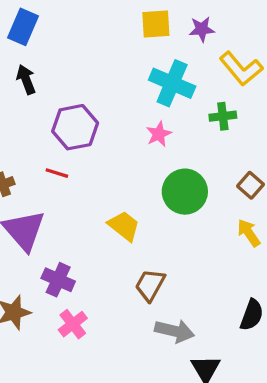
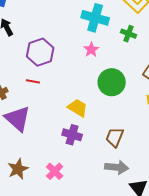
green cross: (223, 116) -> (128, 34), turned 35
purple cross: (58, 280) -> (72, 135), moved
brown trapezoid: (150, 285) -> (115, 137), moved

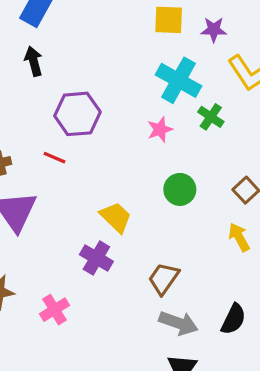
green cross: (128, 34) -> (211, 117), moved
green circle: (112, 82) -> (180, 189), size x0.7
gray arrow: (117, 167) -> (179, 323), moved

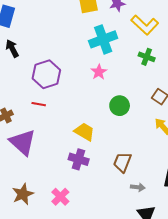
cyan cross: (178, 80) -> (103, 39), turned -36
green cross: (211, 117) -> (147, 57), moved
gray arrow: (179, 323) -> (138, 187), size x0.6

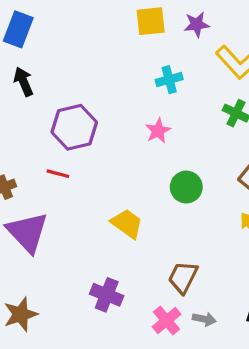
cyan cross: (103, 39) -> (169, 80), size x0.6
purple cross: (79, 159) -> (107, 295), moved
pink cross: (60, 197) -> (167, 320), moved

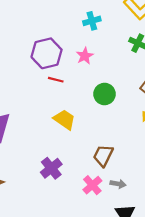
purple hexagon: (74, 127) -> (47, 53), moved
red line: (58, 174) -> (56, 80), moved
purple cross: (107, 295) -> (51, 168), turned 30

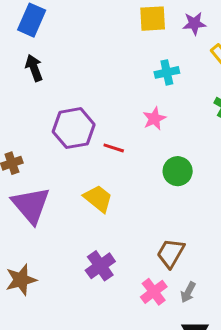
purple hexagon: (47, 53) -> (74, 128), moved
yellow trapezoid: (64, 120) -> (98, 199), moved
gray arrow: (118, 184) -> (188, 292), turned 104

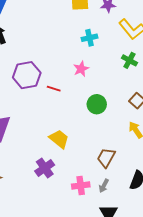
yellow trapezoid: (98, 199) -> (59, 139), moved
brown trapezoid: (171, 253) -> (106, 158), moved
pink cross: (154, 292) -> (81, 185), turned 30

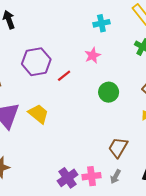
red line: (54, 89) -> (64, 76), turned -56
yellow trapezoid: (59, 139) -> (38, 114), moved
purple cross: (45, 168) -> (68, 178), moved

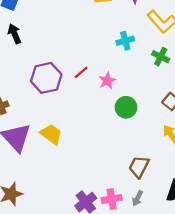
cyan cross: (101, 23) -> (125, 41), moved
pink star: (93, 55) -> (107, 81), moved
red line: (64, 76) -> (81, 72), moved

